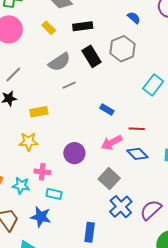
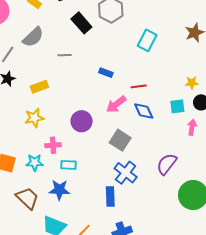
gray semicircle: (59, 62) -> (33, 37), moved
gray line: (69, 85) -> (64, 55), turned 32
blue diamond: (137, 154) -> (144, 111), turned 30
blue cross: (121, 207) -> (126, 173), moved

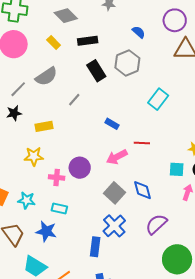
gray line: (64, 55) -> (74, 100), turned -56
blue diamond: (144, 111) -> (143, 190), moved
pink cross: (53, 145) -> (57, 177), moved

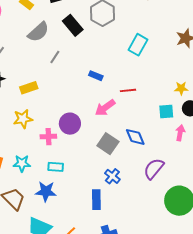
gray semicircle: (46, 76) -> (38, 32), moved
blue cross: (114, 226) -> (112, 176), size x0.7

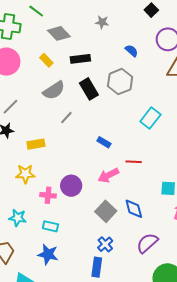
blue star: (46, 191) -> (48, 254), moved
blue rectangle: (96, 200) -> (97, 267), moved

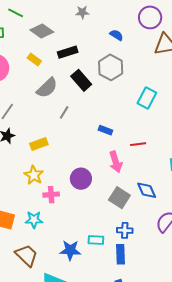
yellow star: (25, 174) -> (34, 175), turned -30
pink arrow: (108, 175) -> (116, 162), turned -70
pink cross: (48, 195) -> (51, 195), moved
cyan rectangle: (50, 226) -> (96, 240), moved
blue cross: (105, 244) -> (125, 230), turned -35

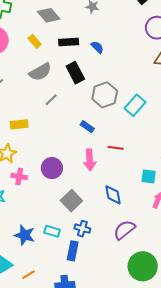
blue semicircle: (116, 35) -> (97, 47), moved
gray hexagon: (111, 67) -> (105, 95), moved
gray square: (119, 198) -> (71, 201), moved

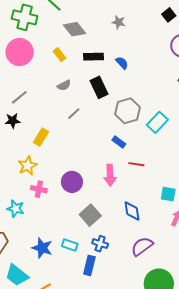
gray semicircle: (40, 72) -> (64, 85), size x0.6
yellow rectangle: (19, 124) -> (41, 137), turned -54
blue rectangle: (87, 127) -> (119, 142), moved

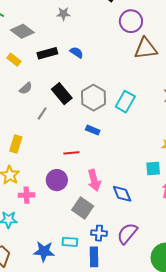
black rectangle: (99, 87) -> (62, 94), moved
red line: (136, 164) -> (71, 153), moved
pink arrow: (110, 175) -> (94, 180), moved
purple semicircle: (142, 246) -> (127, 233), moved

